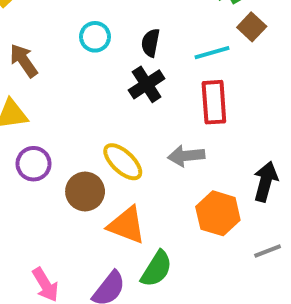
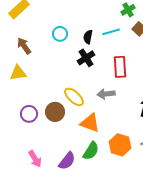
cyan line: (212, 53) -> (111, 32), moved
purple circle: (34, 164) -> (29, 114), moved
orange hexagon: (218, 213) -> (120, 145), moved
orange triangle: (127, 225) -> (90, 123), moved

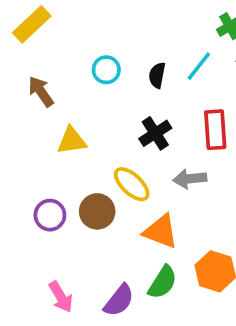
cyan line: (111, 32) -> (199, 66), turned -36
black cross: (86, 58) -> (155, 133), moved
yellow triangle: (18, 73) -> (72, 141), moved

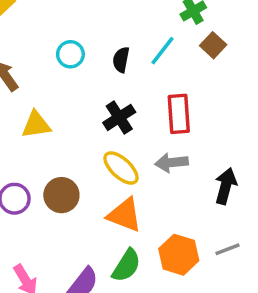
gray arrow: (190, 179) -> (172, 163), moved
yellow ellipse: (132, 184) -> (121, 168), moved

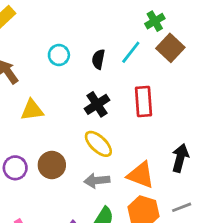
brown square: (213, 45) -> (170, 48), size x1.4
gray arrow: (172, 163) -> (97, 181), moved
orange triangle: (125, 215) -> (141, 175), moved

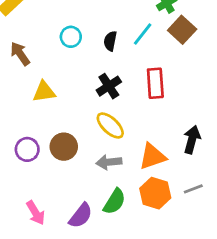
orange triangle: (141, 175) -> (152, 156), turned -40

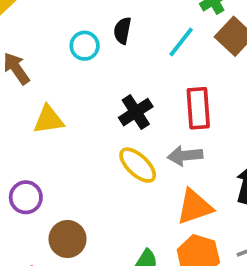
black semicircle: (110, 41) -> (122, 31), moved
brown circle: (64, 147) -> (68, 239), moved
gray arrow: (109, 162) -> (185, 156), moved

